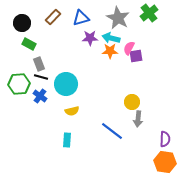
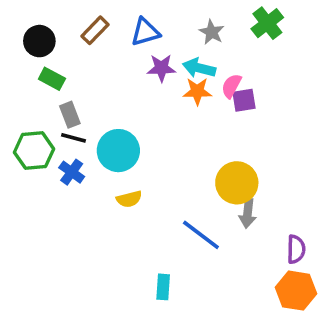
gray star: (118, 18) -> (212, 32), size x0.6
yellow circle: (132, 102) -> (237, 183), size x1.5
cyan rectangle: (67, 140) -> (163, 287), moved

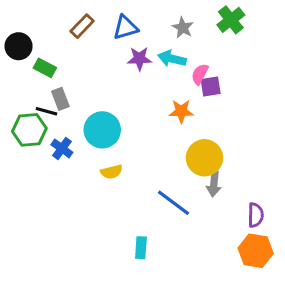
black circle: (39, 41) -> (19, 46), moved
orange star: (197, 91) -> (181, 111), moved
black line: (73, 138) -> (46, 111), moved

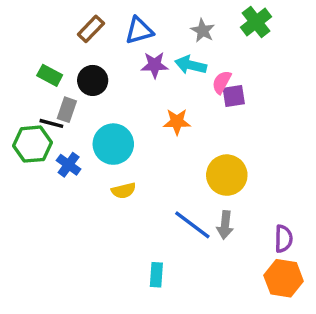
black circle: (19, 46) -> (93, 80), moved
gray rectangle: (60, 99) -> (67, 110), turned 40
orange star: (181, 111) -> (177, 122), moved
gray arrow: (214, 184) -> (225, 225), moved

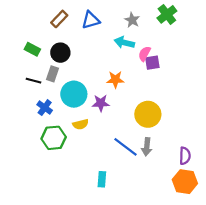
purple star: (155, 65) -> (101, 103), moved
gray rectangle: (67, 110) -> (53, 74), moved
green hexagon: (32, 144) -> (54, 138), moved

